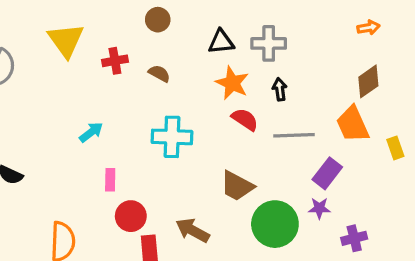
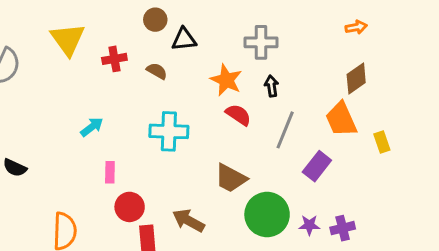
black triangle: (221, 42) -> (184, 39), moved
gray line: (294, 135) -> (285, 130), turned -66
purple star: (319, 208) -> (309, 225), moved

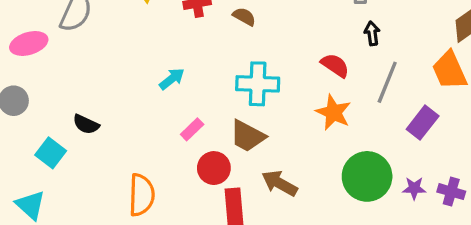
orange star: (226, 80) -> (333, 112), moved
pink rectangle: (110, 172) -> (192, 129), turned 45
brown trapezoid: (231, 178) -> (248, 136), moved
purple cross: (343, 228) -> (451, 192), turned 30

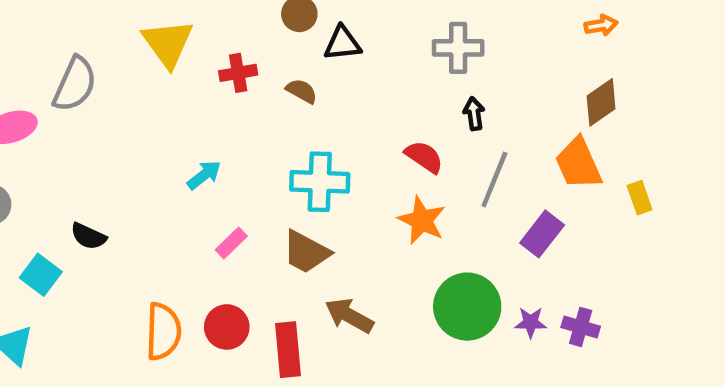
red circle: (214, 168) -> (227, 327), moved

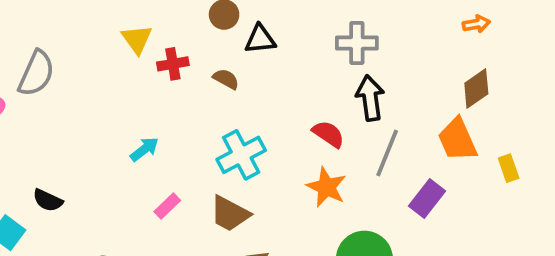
yellow triangle: (168, 43) -> (137, 39), moved, size x0.7
black arrow: (474, 114) -> (370, 98), size x1.6
cyan cross: (320, 182) -> (241, 155), turned -30

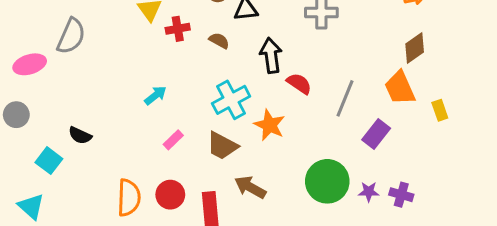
black arrow: (370, 98) -> (271, 55), moved
orange star: (326, 187) -> (270, 125), moved

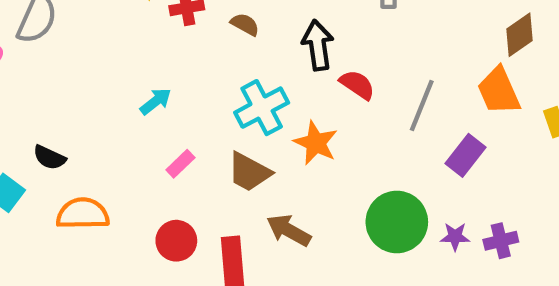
purple cross: (401, 195) -> (501, 241), turned -30
orange semicircle: (129, 198) -> (83, 214), moved, turned -93

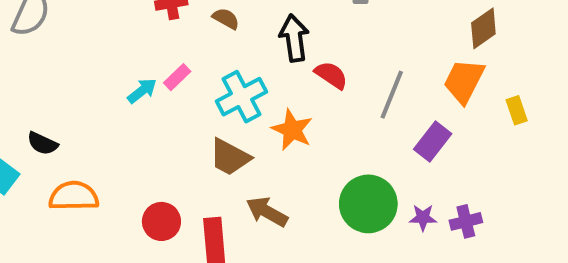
orange trapezoid: (499, 91) -> (464, 81), turned 51
pink rectangle: (180, 164) -> (177, 77), moved

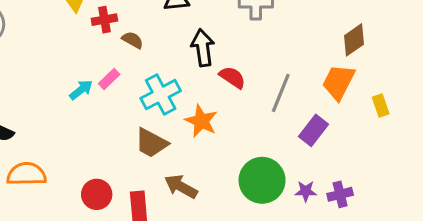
brown semicircle: (226, 19) -> (133, 40), moved

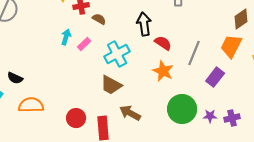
cyan arrow: (81, 90) -> (66, 37), moved, turned -35
orange star: (201, 121) -> (163, 71), moved

